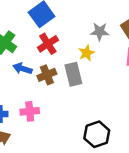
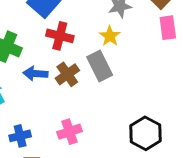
red cross: (48, 44) -> (60, 36), turned -30
pink cross: (30, 111) -> (70, 132), moved

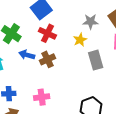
gray rectangle: (100, 66) -> (96, 60), moved

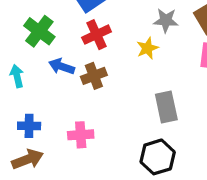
red cross: (47, 33) -> (97, 35), turned 36
gray rectangle: (96, 60) -> (166, 107), moved

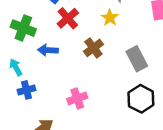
brown cross: (94, 76) -> (93, 48), moved
blue cross: (29, 126) -> (26, 90), moved

